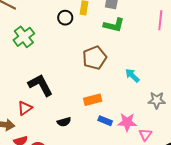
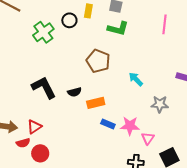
green cross: (24, 37) -> (43, 32), moved
brown pentagon: (95, 58) -> (98, 61), turned -30
red triangle: (25, 108) -> (34, 127), moved
black semicircle: (64, 122) -> (74, 92), moved

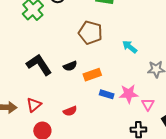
red semicircle: (23, 143) -> (70, 111), moved

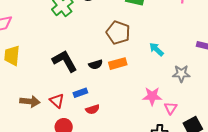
orange rectangle: (92, 75) -> (118, 64), moved
blue rectangle: (107, 94) -> (80, 93), moved, turned -40
red triangle: (34, 105) -> (57, 101), turned -42

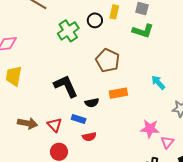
brown pentagon: (118, 33) -> (108, 60), moved
black semicircle: (96, 64) -> (92, 103), moved
blue rectangle: (80, 93) -> (79, 119), turned 32

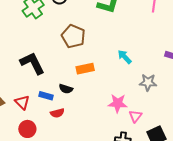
black semicircle: (92, 103) -> (66, 89), moved, turned 32

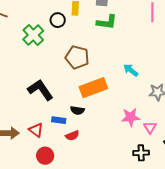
orange rectangle: (85, 69) -> (93, 88), size x1.5

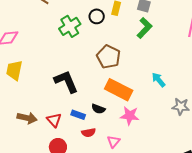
green L-shape: (107, 22) -> (144, 28), turned -65
orange rectangle: (93, 88) -> (119, 90), turned 36
pink star: (131, 117) -> (130, 116), moved
pink triangle: (150, 127) -> (113, 142), moved

